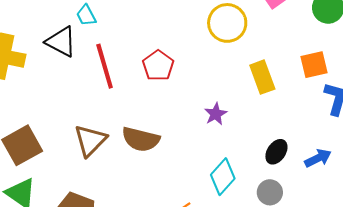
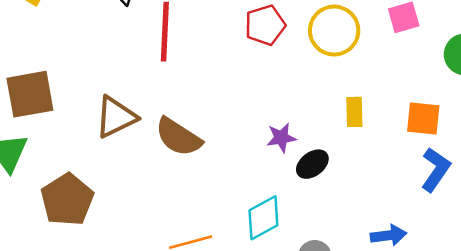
red pentagon: (158, 66) -> (265, 25), moved
yellow rectangle: (262, 77) -> (354, 112), size x0.7
black ellipse: (276, 152) -> (312, 164), moved

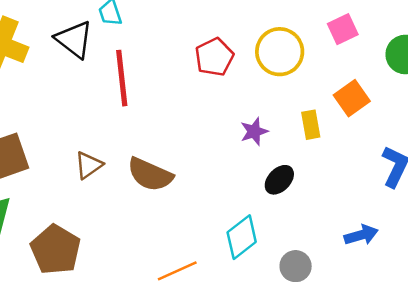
brown triangle: (116, 117) -> (89, 165), size x0.7
orange square: (423, 119) -> (352, 98), moved, turned -32
purple star: (281, 138) -> (254, 131), moved

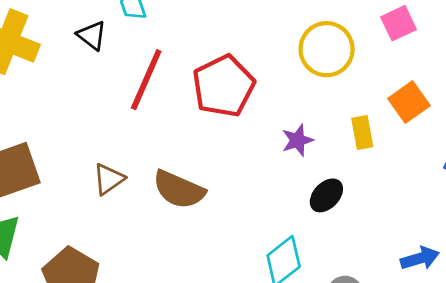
black triangle: (74, 39) -> (92, 35), size x0.7
red pentagon: (214, 57) -> (223, 86), moved, size x1.4
red line: (122, 78) -> (146, 80), turned 30

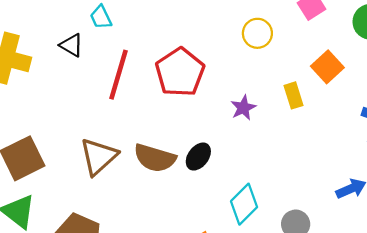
yellow circle: (327, 49) -> (257, 33), size x0.7
brown triangle: (109, 179) -> (99, 157), size x1.5
black ellipse: (326, 195) -> (198, 157), moved

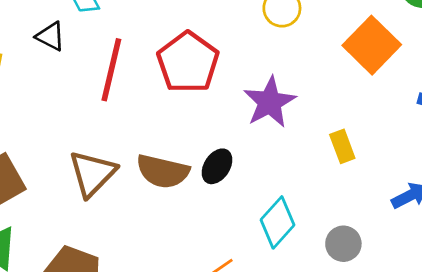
orange square: (327, 67) -> (372, 45), size x1.4
yellow rectangle: (294, 95) -> (342, 146), moved
purple star: (243, 108) -> (270, 102), size x1.6

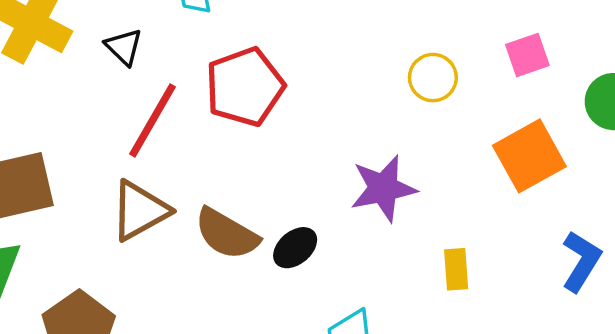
black triangle: (51, 36) -> (124, 47), moved
red pentagon: (188, 62) -> (245, 87), moved
red line: (111, 70) -> (153, 120), moved

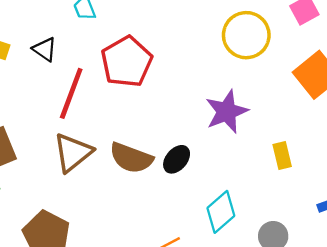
yellow circle: (433, 78) -> (246, 35), size x1.5

